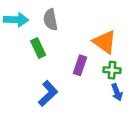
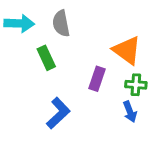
blue arrow: (117, 92) -> (130, 112), moved

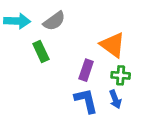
gray semicircle: (61, 23) -> (54, 21), turned -115
blue L-shape: (58, 113) -> (86, 101), moved, turned -60

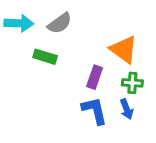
green rectangle: (41, 52) -> (45, 57), turned -48

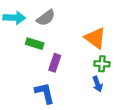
purple rectangle: (95, 77) -> (55, 63), moved
blue L-shape: (95, 111) -> (45, 93), moved

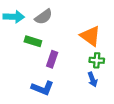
blue L-shape: (45, 93) -> (43, 88), turned 125

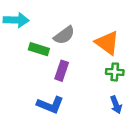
gray semicircle: (44, 17) -> (64, 35), moved
blue arrow: (92, 79) -> (116, 105), moved

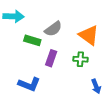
green cross: (115, 72) -> (80, 59), moved
blue L-shape: (50, 105) -> (29, 84), moved

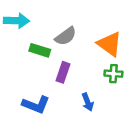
green cross: (80, 59) -> (113, 74), moved
blue arrow: (96, 86) -> (88, 102), moved

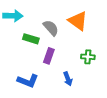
gray semicircle: (66, 36) -> (51, 28), turned -96
orange triangle: (110, 44) -> (78, 21), moved

